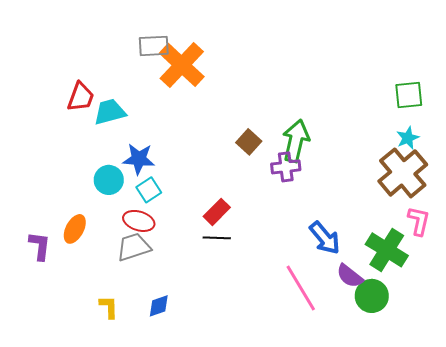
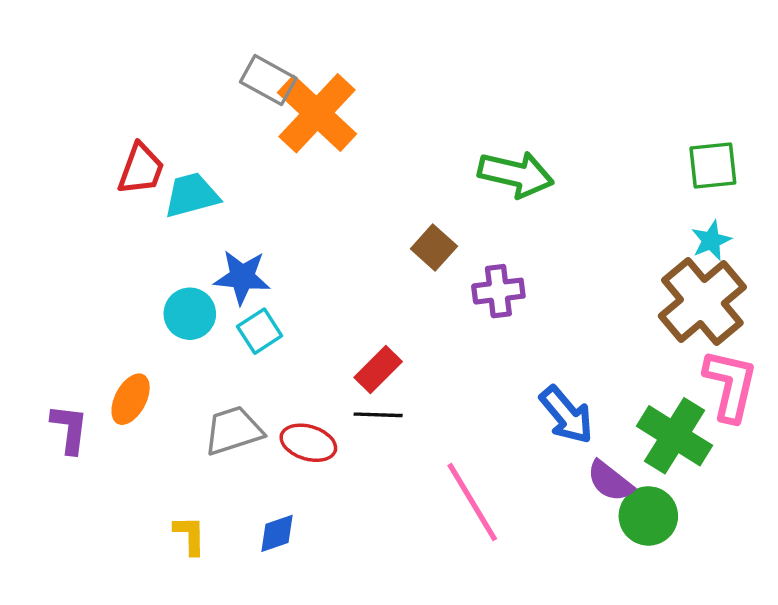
gray rectangle: (154, 46) -> (268, 80), turned 32
green arrow: (296, 141) -> (516, 174), moved, turned 90
red ellipse: (139, 221) -> (308, 443), moved
pink L-shape: (419, 221) -> (730, 385), size x1.4
pink line: (301, 288) -> (472, 502), moved

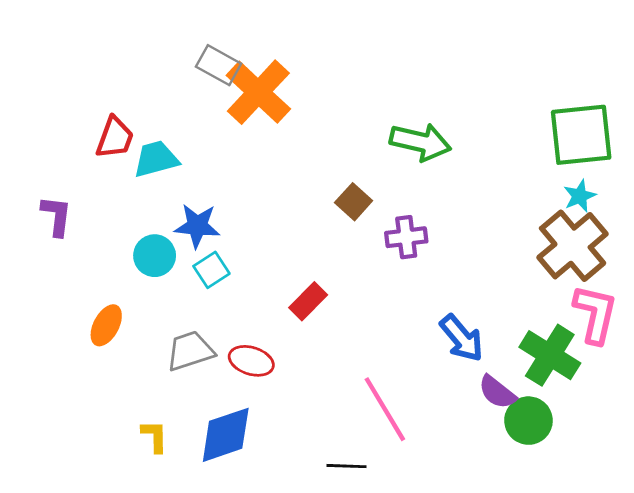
green square: (713, 166) -> (581, 135), size x1.6
black line: (378, 415) -> (347, 466), moved
purple L-shape: (70, 429) -> (56, 216), moved
blue diamond: (277, 533) -> (226, 435), size x1.8

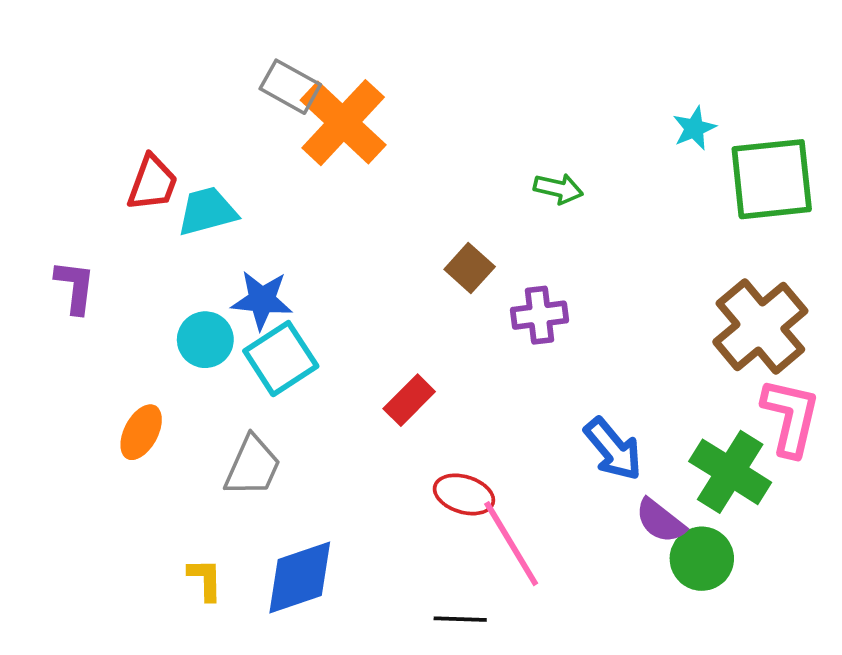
green arrow: (420, 142) -> (558, 189), size x0.6
cyan star: (580, 196) -> (694, 128), moved
cyan square: (211, 270) -> (281, 359), size x1.5
gray trapezoid: (190, 351) -> (252, 466), turned 132
red ellipse: (251, 361) -> (464, 494), moved

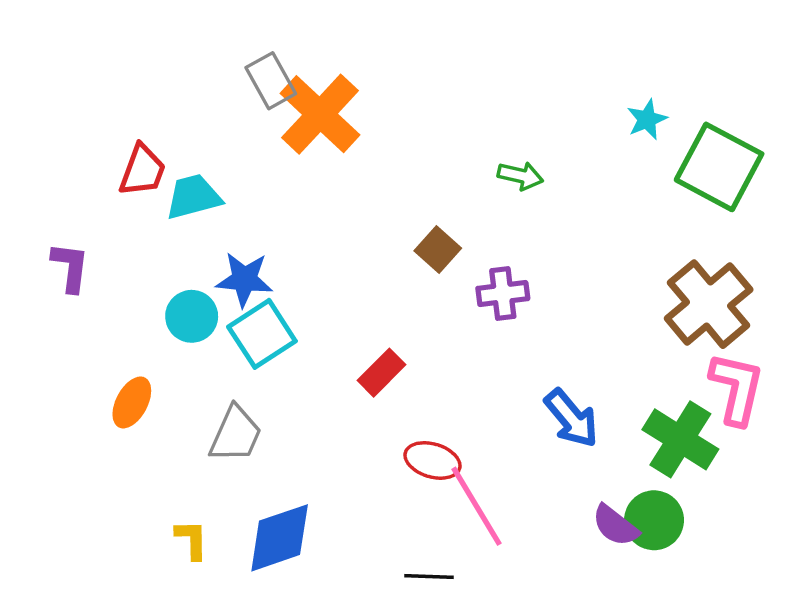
gray rectangle: (290, 87) -> (271, 81), turned 32
green square: (772, 179) -> (719, 167), turned 34
purple semicircle: (660, 521) -> (615, 526), moved

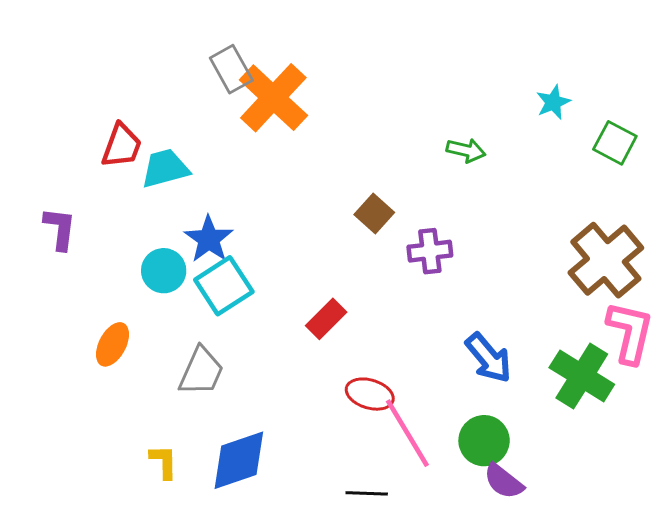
green square: (719, 167) -> (615, 143), size x0.6
green arrow: (520, 176) -> (466, 150), moved
blue star: (244, 279) -> (209, 239), turned 30
green circle: (654, 520) -> (484, 441), moved
purple semicircle: (615, 526) -> (504, 481), moved

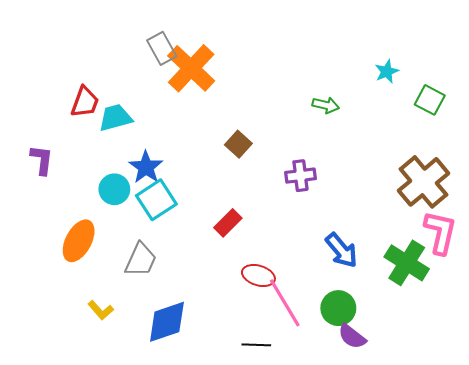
brown square: (374, 214) -> (238, 144), moved
orange ellipse: (113, 344) -> (79, 241), size x1.4
yellow L-shape: (164, 462) -> (101, 310), moved, turned 140

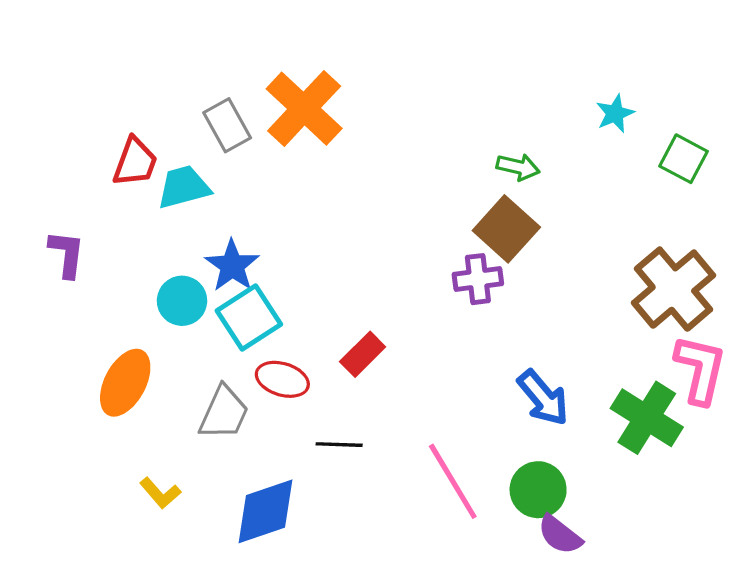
gray rectangle: (162, 48) -> (227, 125), moved
brown square: (238, 144) -> (506, 229), moved, size x1.5
red ellipse: (258, 275) -> (282, 379), moved
black line: (256, 345) -> (339, 445), moved

